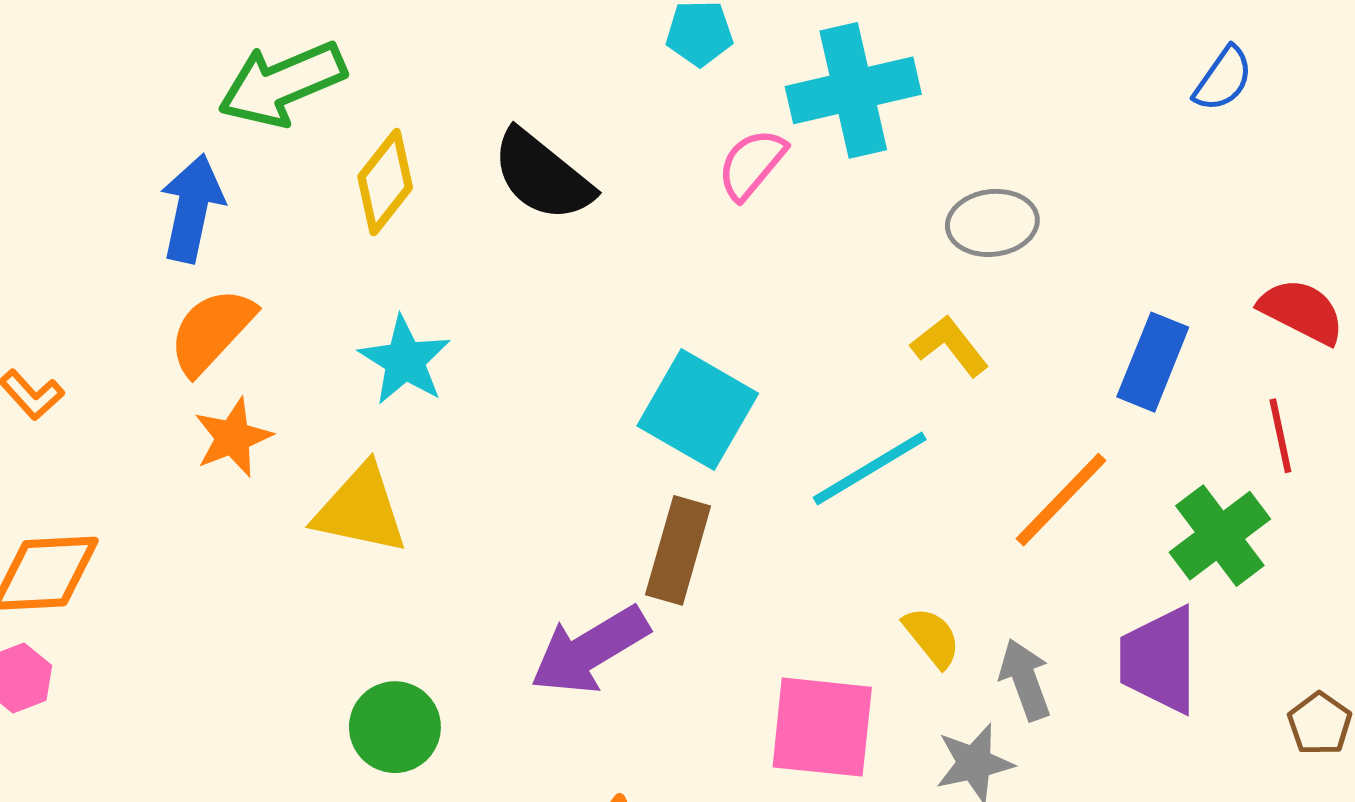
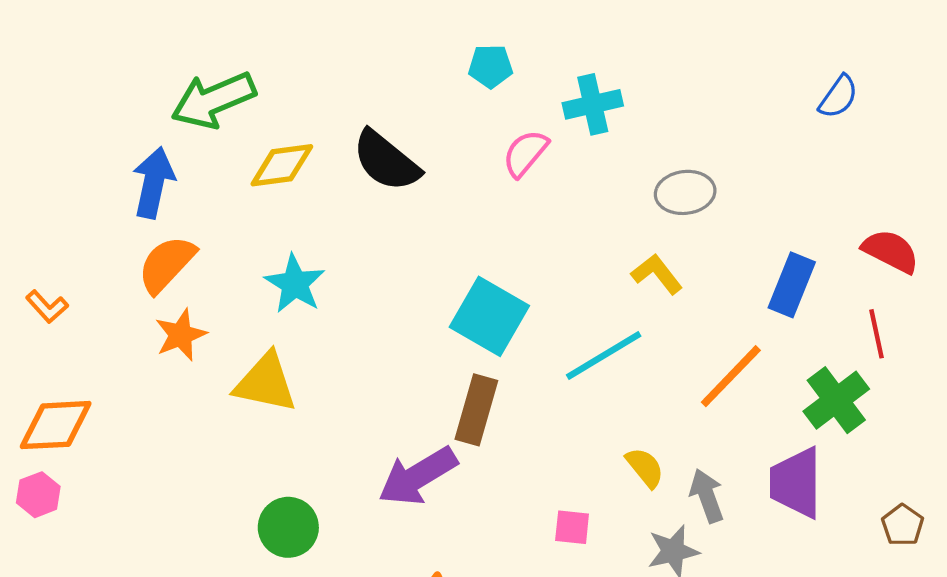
cyan cross: (853, 90) -> (593, 104), size x0.7
yellow diamond: (385, 182) -> (282, 165), turned 44
pink square: (822, 727) -> (572, 527), size x0.5

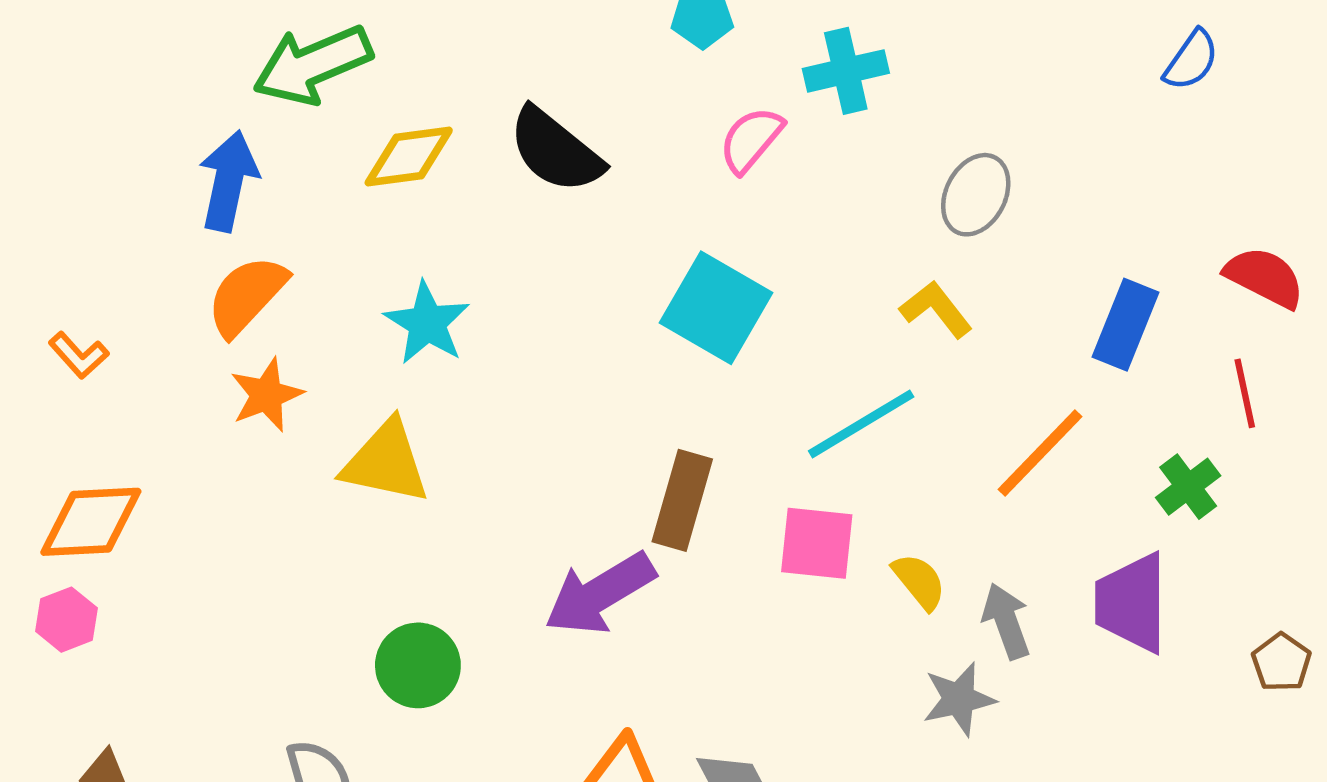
gray ellipse: (685, 192) -> (976, 195), turned -56
cyan square: (489, 316) -> (716, 308), moved
green cross: (836, 400) -> (1188, 487), size x0.7
pink square: (572, 527) -> (817, 543), moved, size x1.5

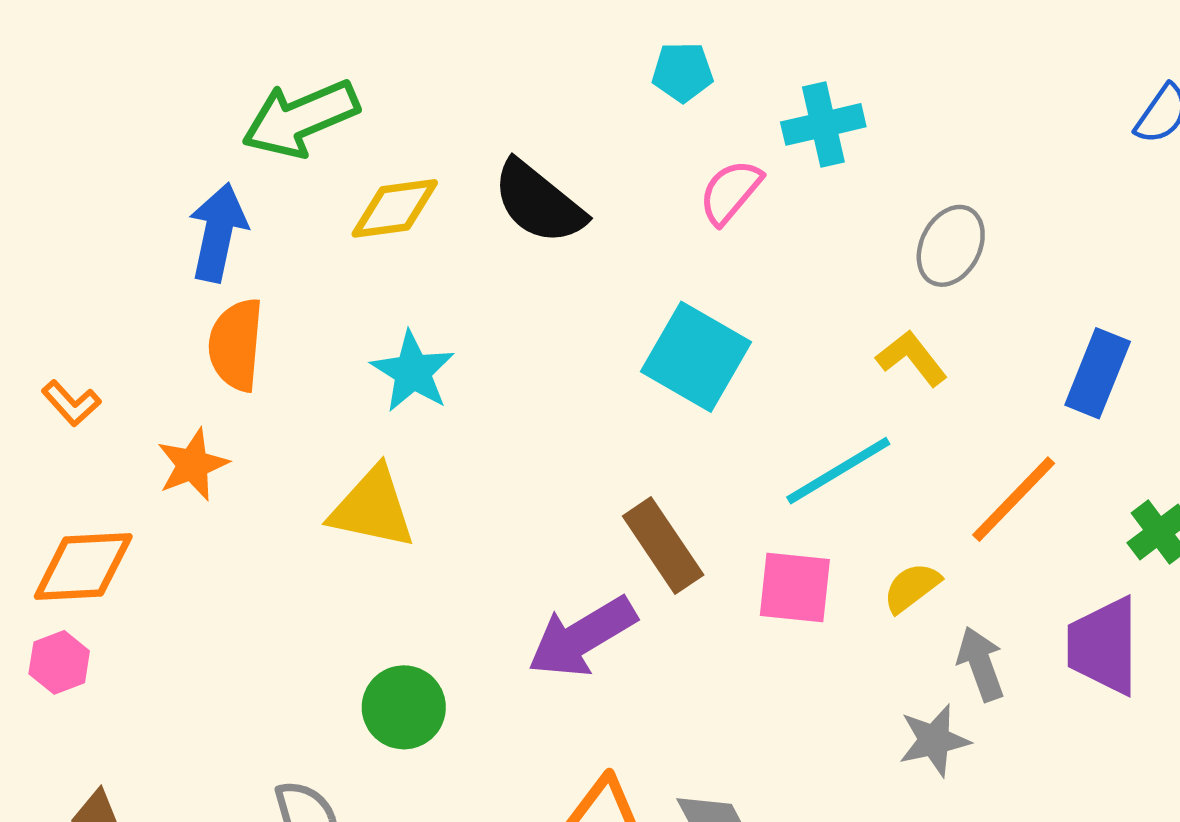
orange semicircle: (247, 296) -> (236, 345), turned -38
orange star: (267, 395) -> (193, 465), moved
brown rectangle: (682, 500) -> (663, 546), turned -50
yellow semicircle: (919, 581) -> (912, 587), moved, turned -88

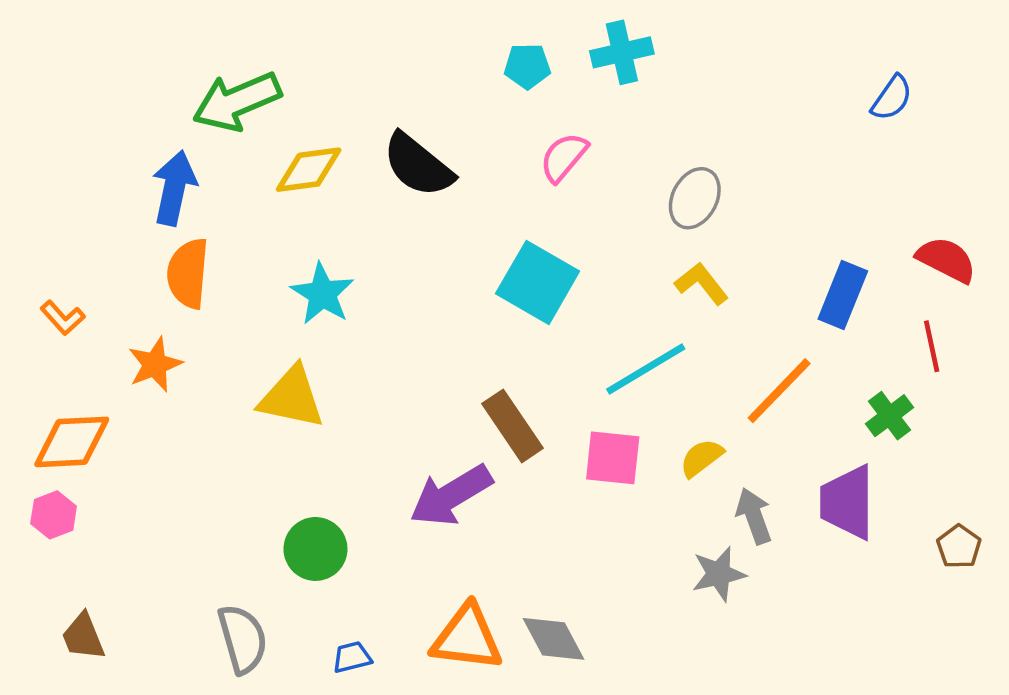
cyan cross: (823, 124) -> (622, 52), moved
gray ellipse: (951, 246) -> (695, 198), moved

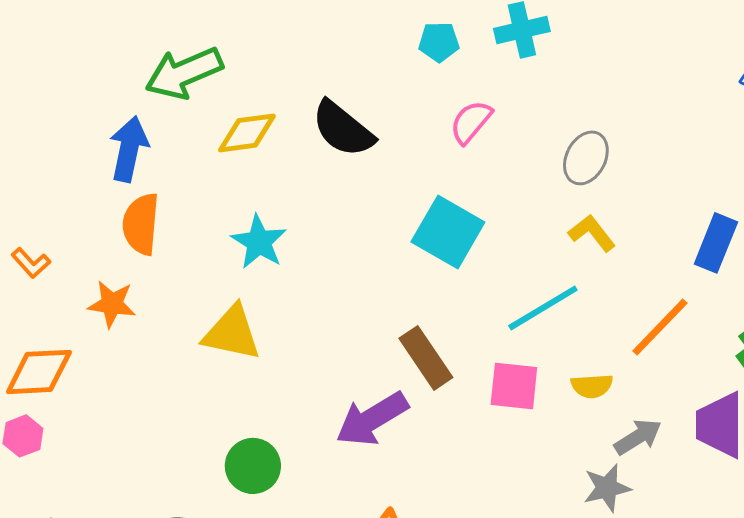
orange star: (155, 364) -> (112, 304), turned 30
yellow semicircle: (702, 458) -> (592, 386), turned -147
gray arrow: (754, 516) -> (638, 437), turned 78

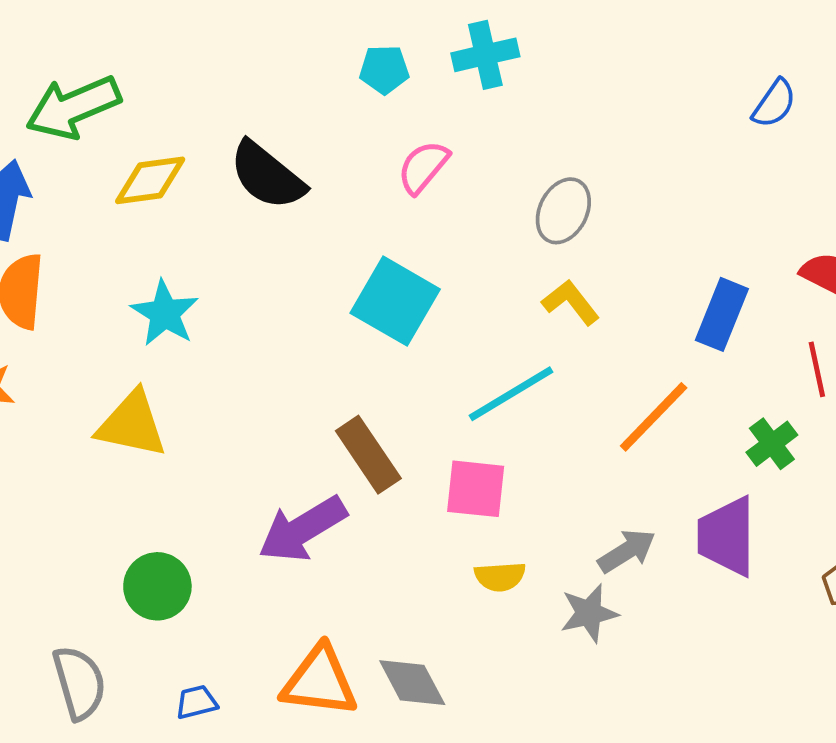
yellow semicircle: (592, 386) -> (500, 577), moved

